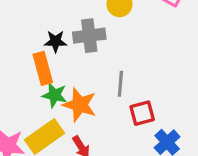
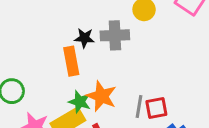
gray line: (120, 84) -> (139, 106), moved
green star: (55, 95) -> (80, 102), moved

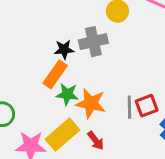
orange rectangle: (71, 61) -> (55, 74), turned 56
green star: (80, 102) -> (67, 94), moved

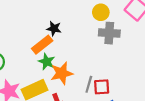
gray cross: (93, 42) -> (109, 33), moved
orange star: (91, 103) -> (62, 73), turned 30

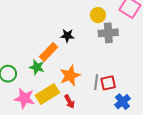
black star: (54, 29) -> (67, 36), moved
green star: (47, 62) -> (37, 67), moved

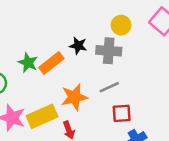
gray cross: (108, 33) -> (109, 51), moved
green star: (37, 67) -> (28, 63), moved
gray line: (96, 82) -> (109, 87), moved, turned 49

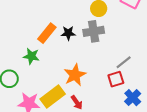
orange rectangle: (51, 63) -> (47, 33), moved
gray line: (109, 87) -> (124, 62), moved

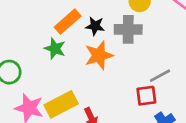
green star: (31, 56) -> (55, 49), moved
orange star: (75, 75) -> (99, 55), moved

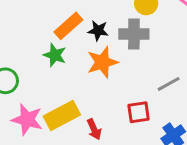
red square: (146, 96) -> (139, 112), moved

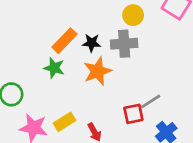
gray line: (169, 84) -> (151, 101), moved
yellow rectangle: (62, 115) -> (65, 122), size x0.7

